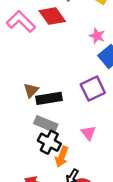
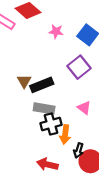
pink star: (97, 36) -> (56, 32), moved
black cross: (49, 142) -> (51, 124), turned -30

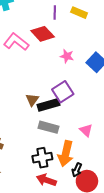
purple square: (79, 67) -> (63, 92), moved
black cross: (51, 124) -> (42, 158), moved
orange arrow: (65, 135) -> (66, 154), size x1.4

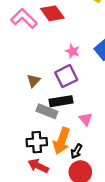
pink star: (67, 56) -> (72, 51), moved
black rectangle: (48, 105) -> (61, 101), moved
black arrow: (77, 170) -> (76, 151), moved

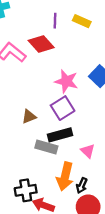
pink star: (72, 51) -> (66, 81), size x1.5
brown triangle: (34, 81) -> (29, 117), turned 32
black cross: (37, 142) -> (26, 190), moved

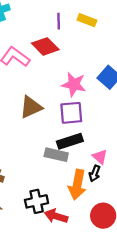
purple square: (63, 108) -> (71, 113), turned 30
brown triangle: (29, 117) -> (31, 107), moved, size x1.5
black arrow: (82, 186) -> (95, 173), moved

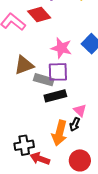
gray rectangle: (56, 155) -> (44, 80), moved

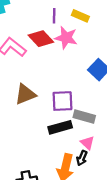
pink star: (61, 48) -> (66, 38), moved
gray rectangle: (44, 80) -> (84, 117), moved

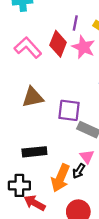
red diamond: (41, 39) -> (58, 44), turned 55
black rectangle: (60, 127) -> (34, 152), moved

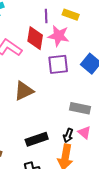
purple square: (69, 110) -> (58, 64), moved
black arrow: (79, 171) -> (68, 135), moved

